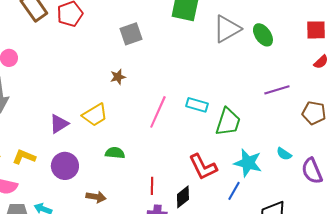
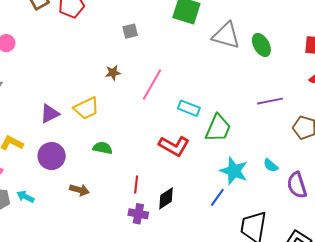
gray triangle: (227, 29) -> (226, 36), turned 40
gray square: (131, 34) -> (130, 31), size x0.7
pink line: (158, 112) -> (152, 85), moved
red L-shape: (203, 167) -> (174, 146), moved, turned -40

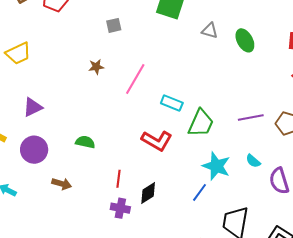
gray triangle: (226, 36) -> (210, 31), size x0.6
purple line: (270, 101) -> (251, 117), moved
yellow trapezoid: (86, 108) -> (18, 53), moved

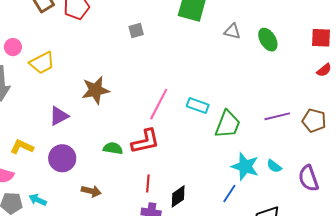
brown star: (96, 67) -> (95, 90), moved, size x1.8
pink line: (135, 79) -> (159, 104), moved
red L-shape: (157, 141) -> (145, 141), moved, turned -40
cyan semicircle: (253, 161) -> (274, 166), moved

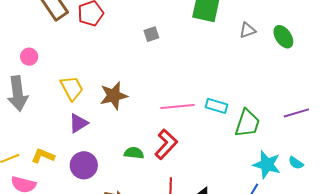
gray triangle: (232, 31) -> (247, 30), turned -30
yellow trapezoid: (42, 63) -> (72, 88), moved, turned -88
pink line: (159, 104) -> (178, 106), turned 60
red L-shape: (145, 141) -> (166, 144), turned -32

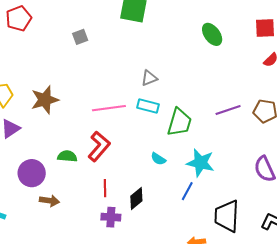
gray triangle: (247, 30) -> (149, 78), moved
cyan semicircle: (296, 163) -> (158, 159), moved
purple circle: (84, 165) -> (32, 173), moved

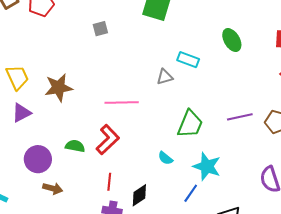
cyan rectangle: (148, 106) -> (188, 60), moved

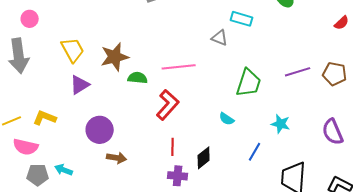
gray triangle: (165, 77) -> (220, 38), turned 42
green semicircle: (75, 146) -> (138, 78), moved
cyan star: (207, 166) -> (281, 124), moved, size x0.7

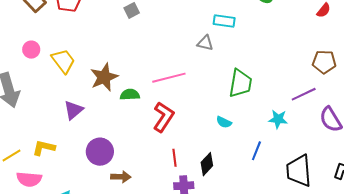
pink circle: (30, 19) -> (31, 50), moved
yellow trapezoid: (73, 50) -> (63, 61), moved
purple line: (298, 72) -> (304, 94), moved

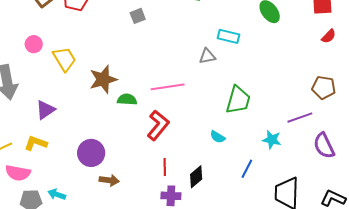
gray triangle: (205, 43) -> (207, 56), turned -30
purple triangle: (74, 110) -> (45, 110), moved

